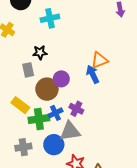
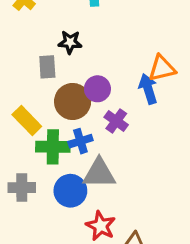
purple cross: (76, 109) -> (116, 121), moved

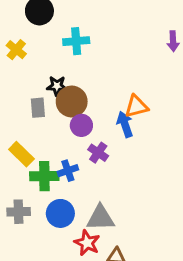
brown circle: (73, 101) -> (72, 102), moved
gray triangle: (99, 173) -> (100, 218), moved

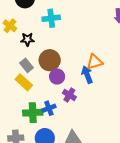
black star: (57, 86) -> (27, 39), moved
gray rectangle: (38, 108) -> (26, 65), turned -32
yellow rectangle: (21, 154) -> (24, 82), moved

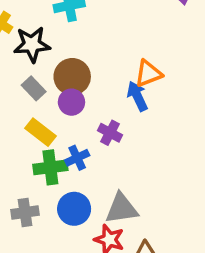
black star: (27, 39) -> (32, 44), size x1.5
purple circle: (57, 77) -> (71, 102), moved
yellow rectangle: (24, 82) -> (40, 132), moved

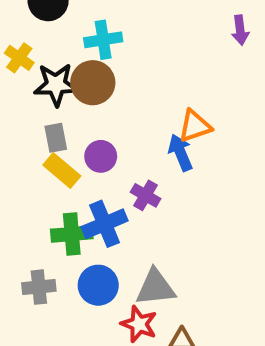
brown circle: (72, 77) -> (93, 83), moved
gray rectangle: (34, 88) -> (56, 138), turned 30
yellow rectangle: (40, 132) -> (62, 171), moved
blue cross: (77, 158) -> (105, 224), size x1.5

